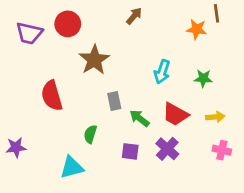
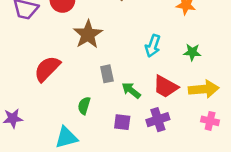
red semicircle: (52, 96) -> (47, 69), turned 60
yellow arrow: (215, 117) -> (204, 89), size x1.6
purple cross: (167, 149) -> (158, 120), turned 30

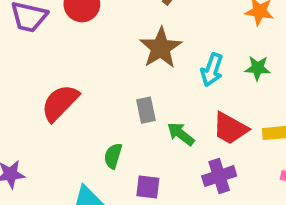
brown star: (88, 34) -> (161, 48), moved
green star: (192, 52) -> (258, 68), moved
purple square: (122, 122) -> (148, 187), moved

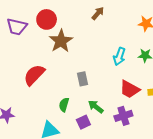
brown star: (161, 48) -> (61, 41), moved
green arrow: (181, 134) -> (96, 107), moved
purple square: (148, 187) -> (83, 122), turned -32

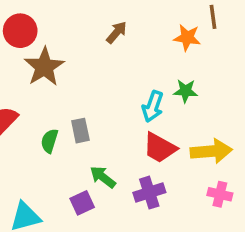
brown arrow: (98, 13) -> (117, 32), moved
cyan arrow: (119, 56) -> (153, 106), moved
green semicircle: (64, 105) -> (49, 141), moved

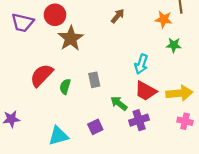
green star: (185, 91) -> (174, 45), moved
green semicircle: (49, 141) -> (65, 87), moved
green arrow: (103, 177) -> (119, 103), moved

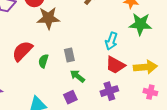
brown star: (71, 38) -> (48, 18), turned 30
green star: (174, 45) -> (140, 24), size x1.6
green arrow: (119, 103) -> (77, 76), moved

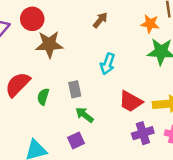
cyan arrow: (111, 41) -> (108, 64), moved
purple cross: (109, 91) -> (143, 133), moved

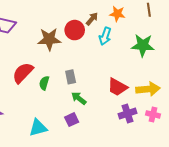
red circle: (32, 19) -> (75, 30), moved
orange star: (150, 24) -> (117, 14), moved
cyan arrow: (108, 64) -> (105, 36), moved

